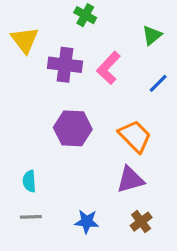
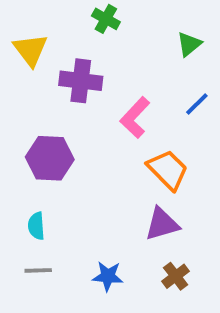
pink L-shape: (108, 68) -> (135, 118), moved
purple hexagon: (73, 128) -> (50, 158), moved

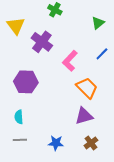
purple cross: (81, 81) -> (42, 42), turned 30

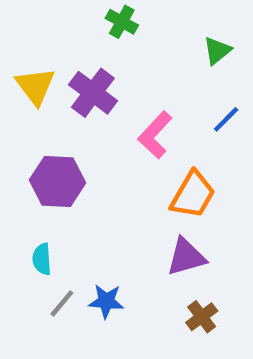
yellow triangle: (16, 26) -> (35, 86), moved
orange trapezoid: (87, 88) -> (193, 195), turned 75
gray line: (20, 140) -> (62, 303), moved, turned -48
blue star: (56, 143) -> (106, 301), moved

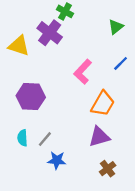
yellow triangle: (35, 86) -> (19, 46), turned -35
purple cross: (93, 93) -> (50, 33), moved
gray line: (62, 303) -> (45, 139), moved

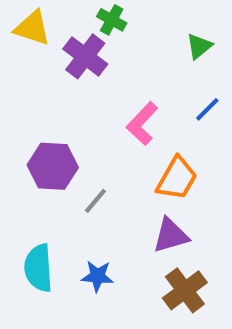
yellow triangle: (19, 46) -> (32, 28), moved
cyan semicircle: (22, 138) -> (38, 268), moved, size x1.6
gray line: (45, 139) -> (95, 201), moved
brown cross: (108, 169) -> (185, 290), size x1.5

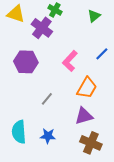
green triangle: (199, 46) -> (94, 16), moved
purple hexagon: (53, 166) -> (26, 62), moved
brown cross: (185, 290) -> (91, 143), turned -30

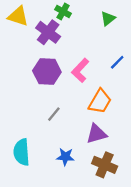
purple hexagon: (26, 62) -> (47, 71), moved
blue star: (48, 136) -> (65, 157), moved

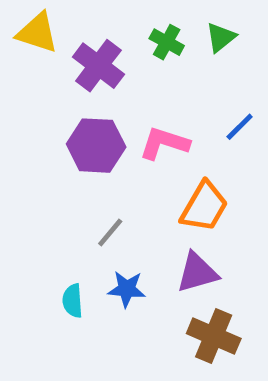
green cross: (63, 12) -> (167, 42), moved
pink L-shape: (80, 70) -> (164, 143), turned 65
cyan semicircle: (22, 152) -> (73, 301), moved, size x0.6
blue star: (65, 157) -> (127, 289), moved

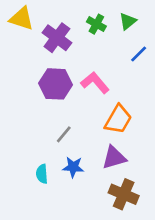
blue line: (240, 127) -> (139, 54), moved
pink L-shape: (164, 143) -> (95, 83), turned 32

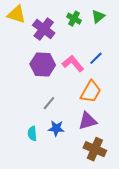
blue line: (139, 54) -> (96, 58), moved

